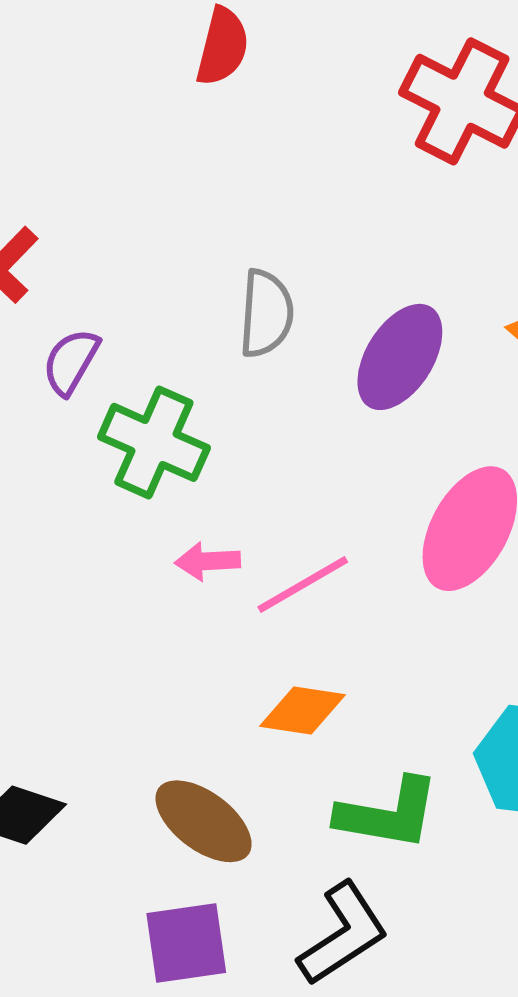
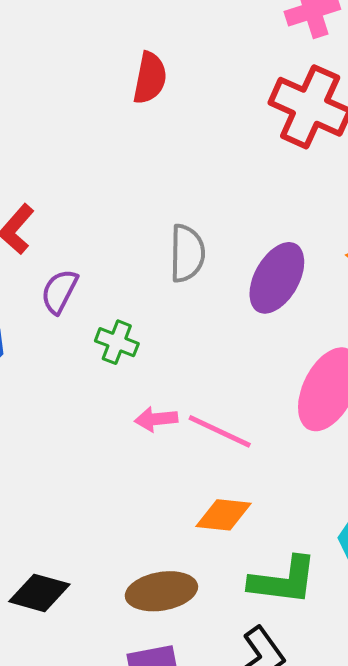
green cross: (154, 442) -> (117, 342), size x0.6
pink line: (303, 584) -> (220, 431), turned 58
brown ellipse: (204, 821) -> (161, 591), turned -44

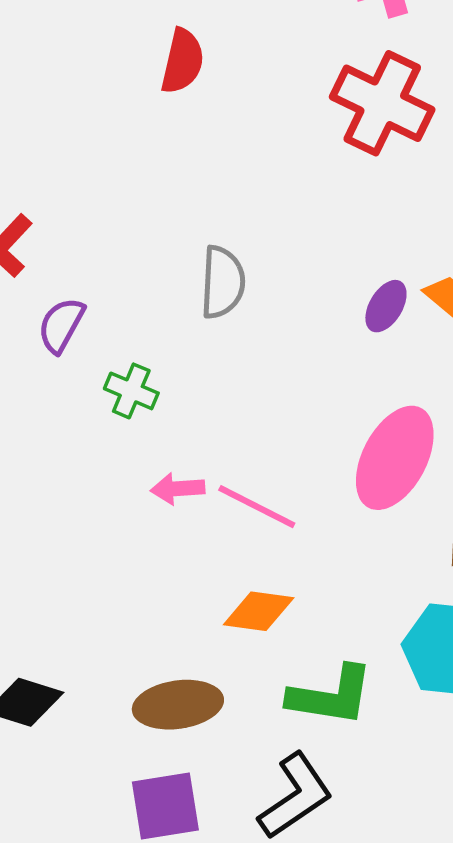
purple ellipse: (277, 278) -> (386, 306), moved, size x0.6

